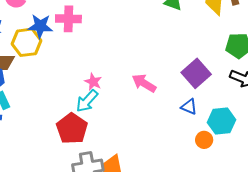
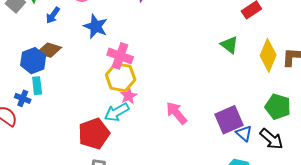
pink cross: (68, 19) -> (120, 56), moved
yellow hexagon: (27, 42) -> (121, 77), moved
blue triangle: (189, 107) -> (244, 133), moved

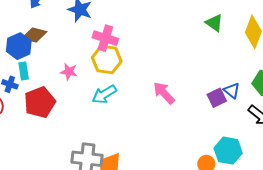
pink star: (129, 96) -> (69, 72), moved, turned -30
purple square: (229, 120) -> (217, 98), size x0.7
blue triangle: (244, 133) -> (232, 91), moved
red pentagon: (94, 134) -> (40, 102), moved

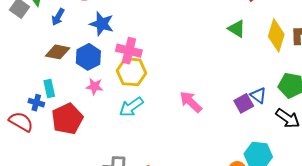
blue hexagon: (19, 46) -> (88, 57), moved

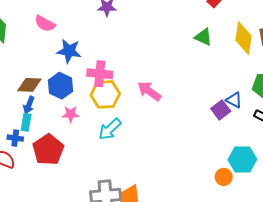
blue arrow: (58, 17) -> (29, 105), moved
cyan rectangle: (49, 88) -> (26, 122), turned 30
pink arrow: (191, 102) -> (149, 91), moved

